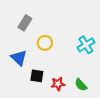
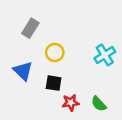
black square: (37, 76) -> (54, 83), moved

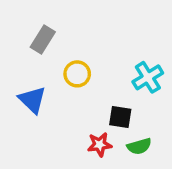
black square: (54, 83) -> (120, 117), moved
green semicircle: (99, 104) -> (139, 146), turned -63

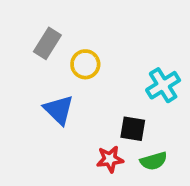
yellow circle: (77, 74) -> (85, 64), moved
blue triangle: (32, 100) -> (59, 110), moved

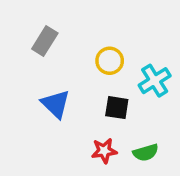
yellow circle: (85, 64) -> (110, 61), moved
black square: (133, 129) -> (117, 108), moved

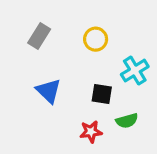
yellow circle: (110, 61) -> (96, 39), moved
green semicircle: (146, 153) -> (127, 121), moved

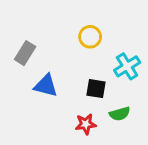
gray rectangle: (39, 36) -> (25, 53), moved
blue triangle: (49, 91) -> (46, 86), turned -30

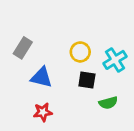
yellow circle: (90, 37) -> (80, 52), moved
red star: (86, 124) -> (43, 112), moved

